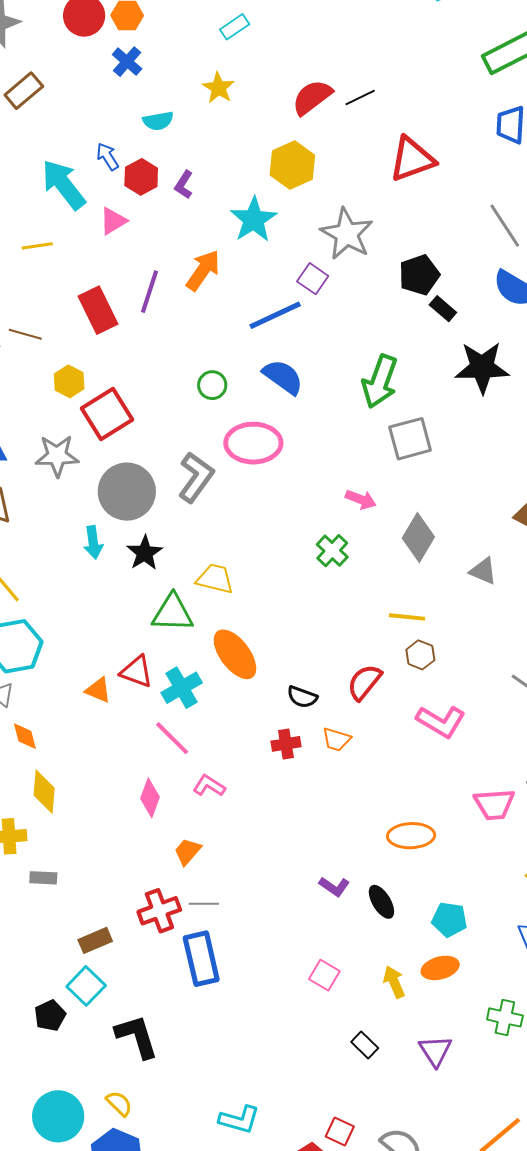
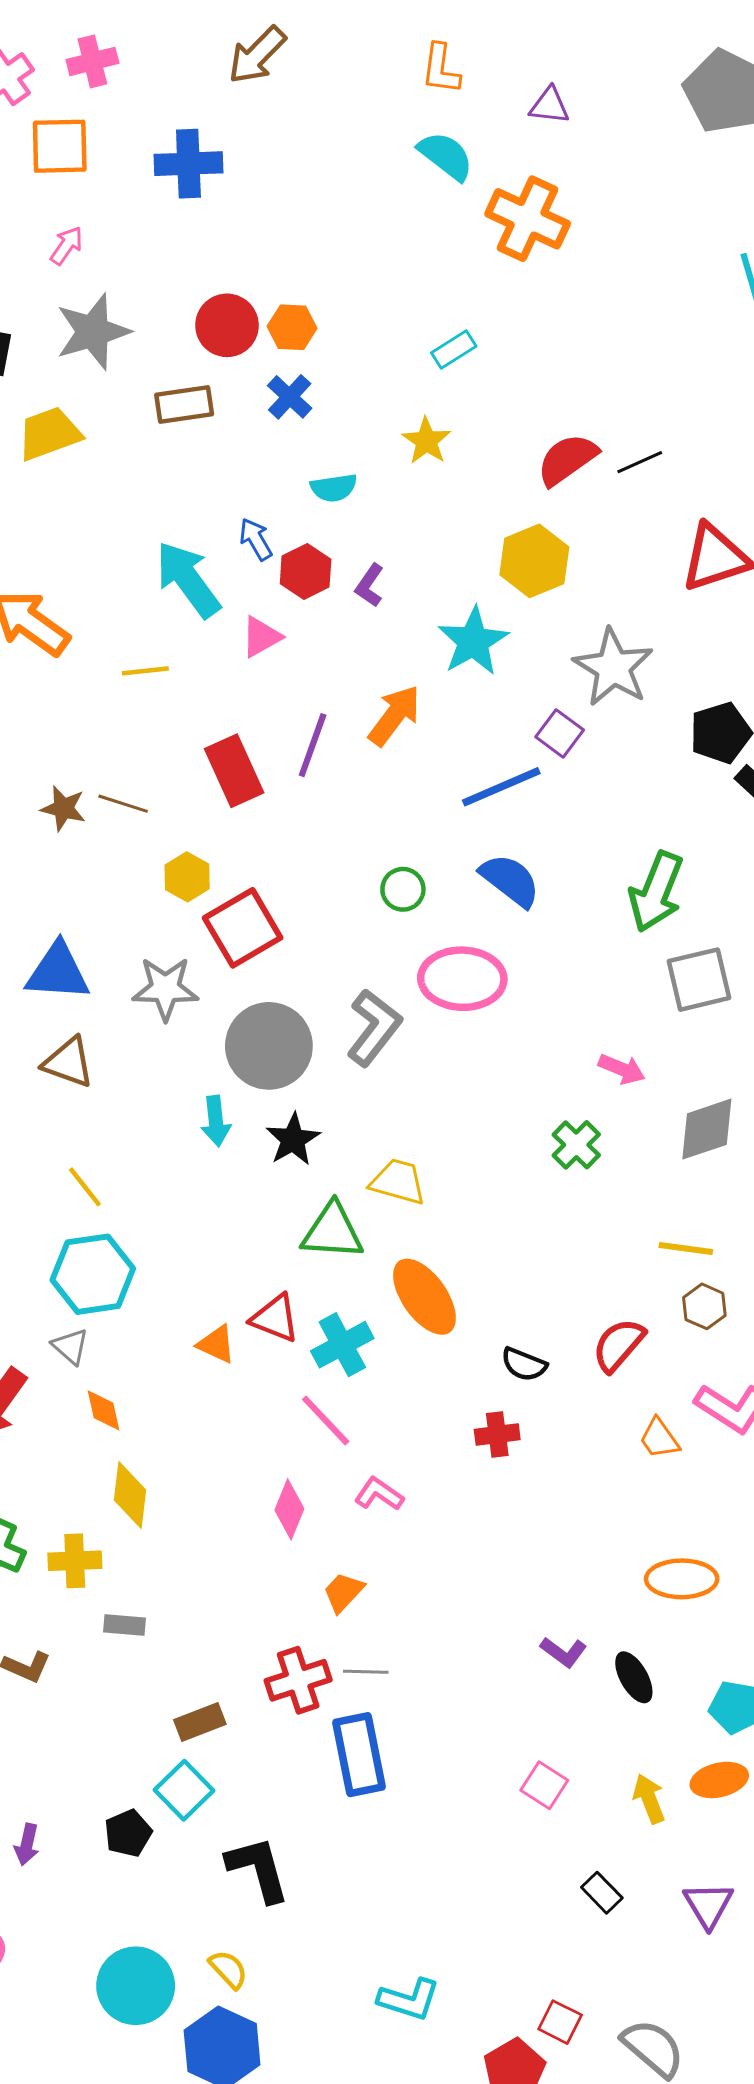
brown rectangle: (24, 91) -> (184, 405), moved, turned 30
gray diamond: (418, 537) -> (707, 1129), turned 39
orange trapezoid: (336, 739) -> (659, 1439), moved, turned 36

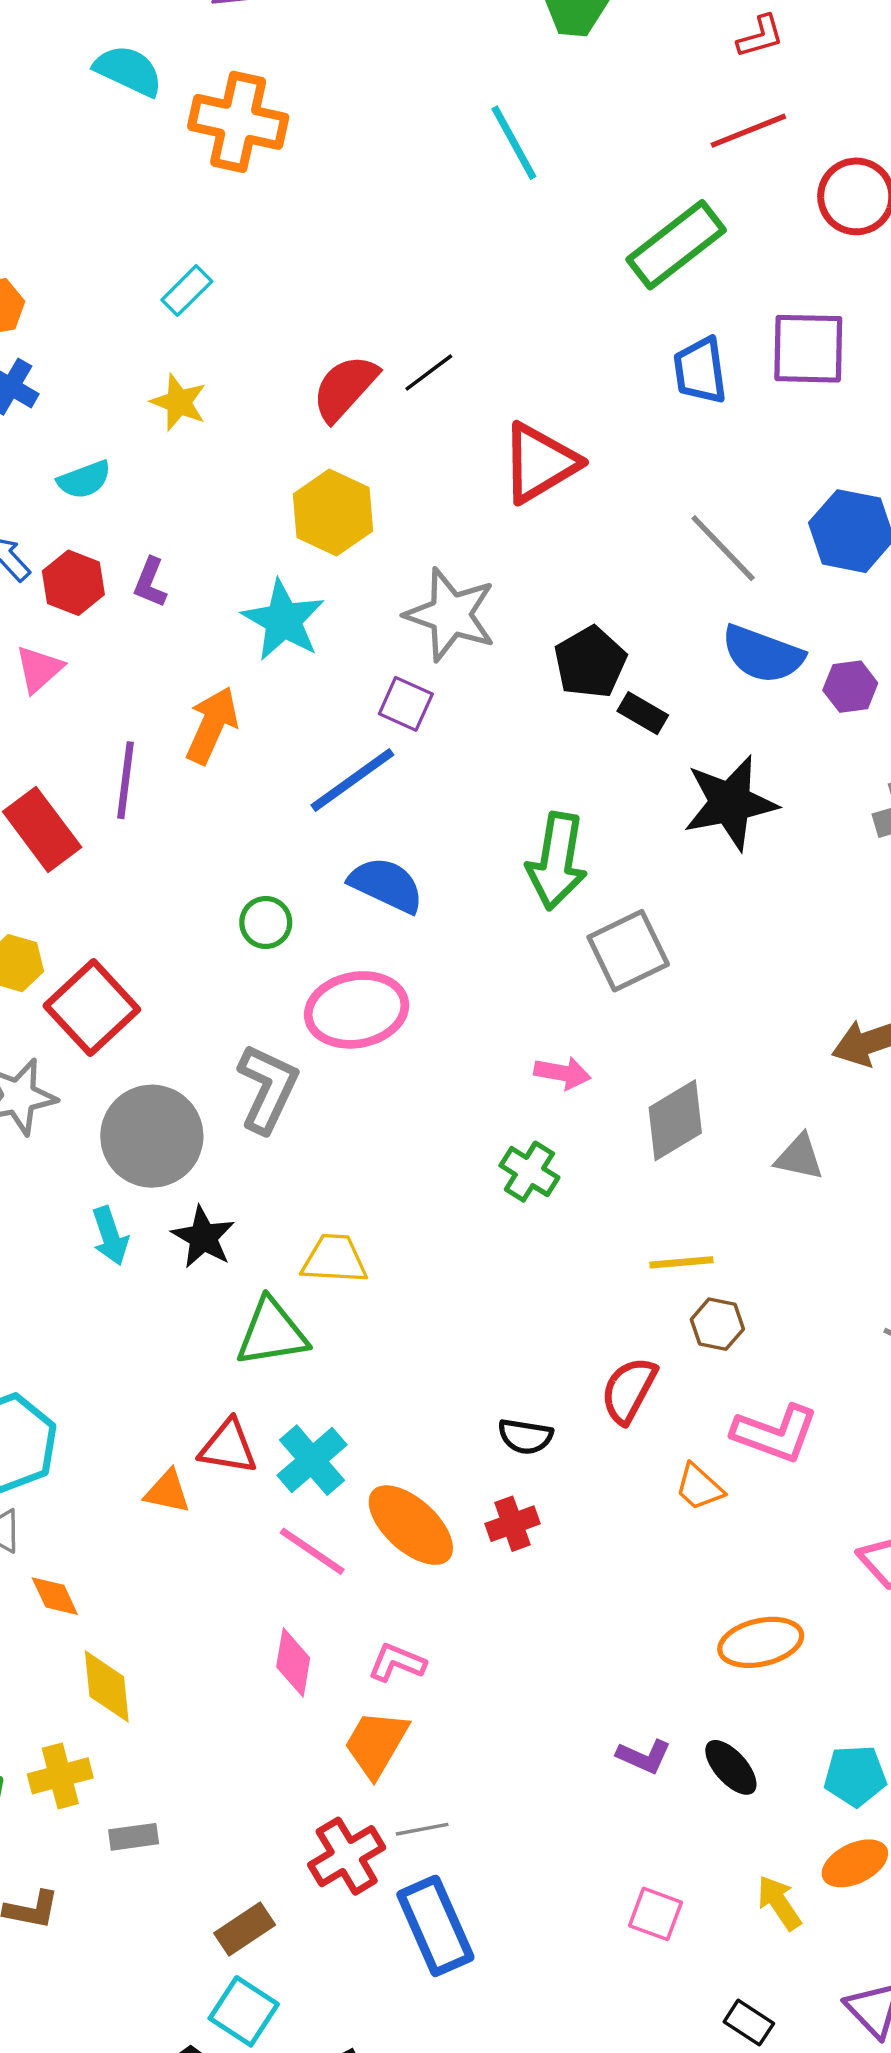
orange ellipse: (424, 1297) -> (411, 1525), moved
pink L-shape: (379, 1494) -> (397, 1663), moved
orange trapezoid: (343, 1592) -> (376, 1744), size x1.4

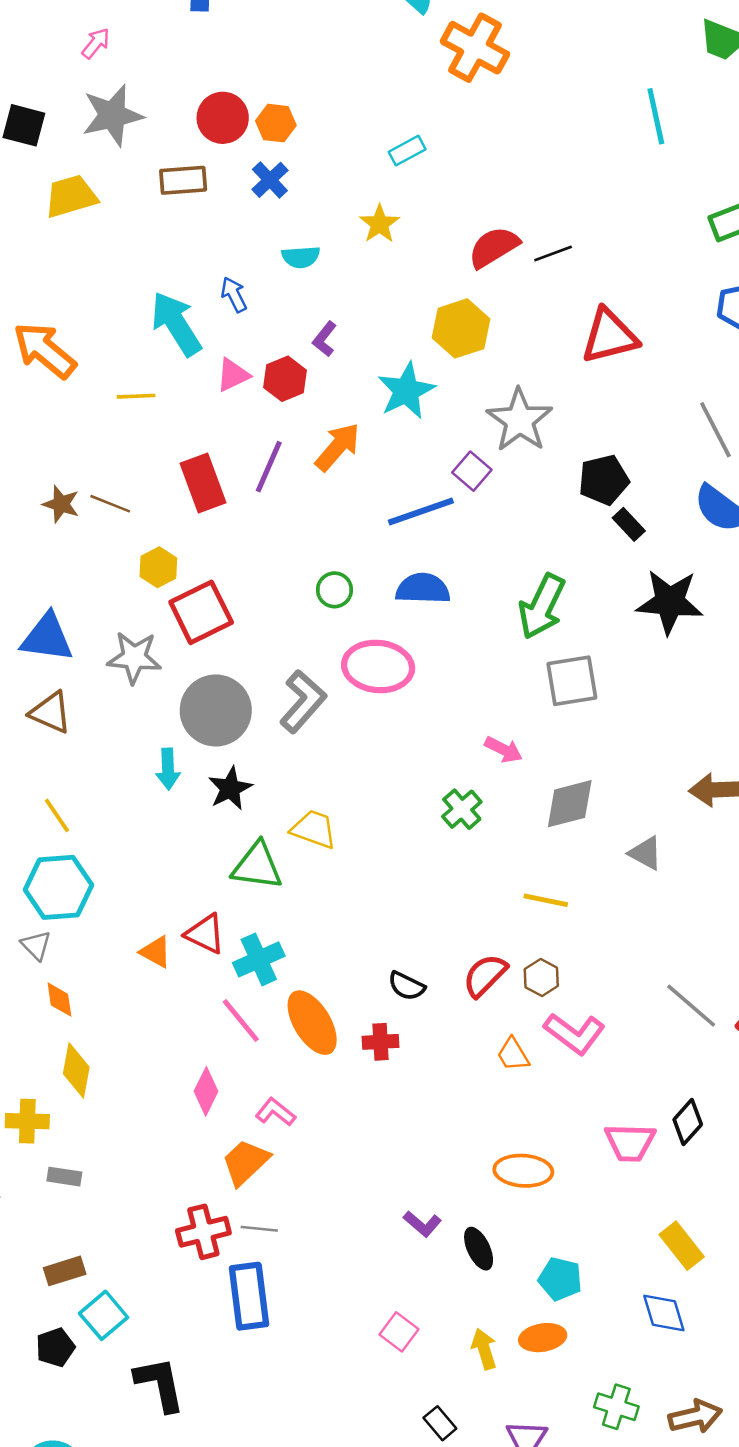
red hexagon: (73, 583) -> (285, 379), moved
blue semicircle: (386, 885) -> (423, 589), turned -40
brown hexagon: (717, 1324) -> (541, 977), moved
brown rectangle: (245, 1929) -> (65, 1271), moved

